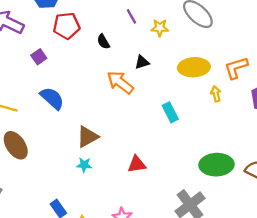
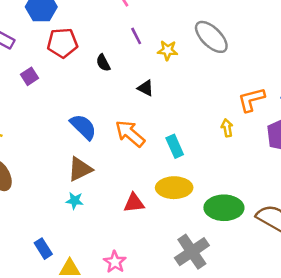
black triangle: (142, 62) -> (146, 88), turned 42
yellow ellipse: (194, 67) -> (174, 188), moved
orange arrow: (120, 82) -> (130, 134), moved
blue semicircle: (52, 98) -> (83, 127), moved

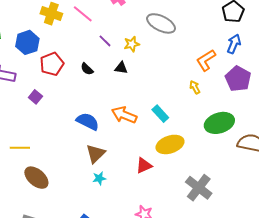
black triangle: (146, 88) -> (121, 68), moved
green ellipse: (224, 208) -> (219, 123), moved

